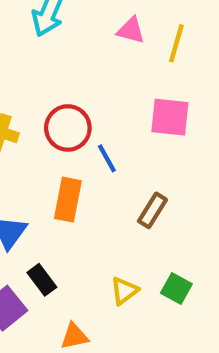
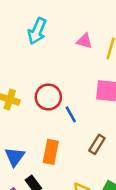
orange rectangle: (68, 200) -> (51, 152), moved

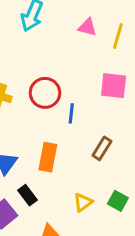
blue line: (71, 114) -> (71, 113), turned 35

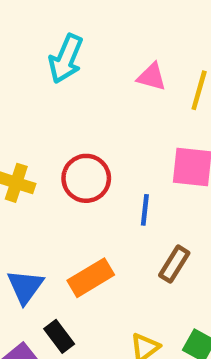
blue line: (71, 113) -> (145, 210), moved
orange rectangle: (48, 157) -> (91, 278), turned 48

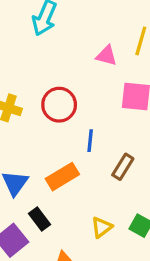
pink triangle: (152, 77) -> (106, 56), moved
blue line: (145, 210) -> (90, 141), moved

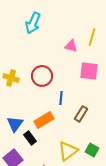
black rectangle: (39, 219) -> (30, 138), moved
yellow triangle: (102, 227) -> (68, 151), size x1.5

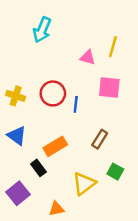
blue line: (61, 98) -> (76, 104), moved
blue triangle: (15, 124) -> (17, 136), moved, turned -30
green square: (92, 150) -> (115, 172), moved

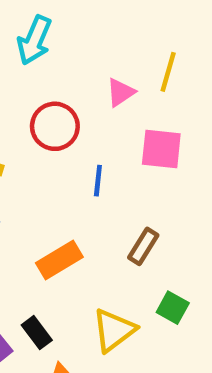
pink triangle: (88, 57) -> (121, 92), turned -49
red circle: (53, 93) -> (55, 126), moved
black rectangle: (38, 168) -> (37, 333), moved

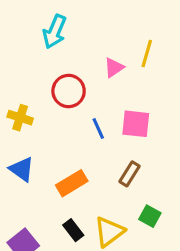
pink square: (161, 149) -> (136, 124), moved
blue line: (98, 181) -> (98, 129), turned -30
black rectangle: (37, 333) -> (73, 230), moved

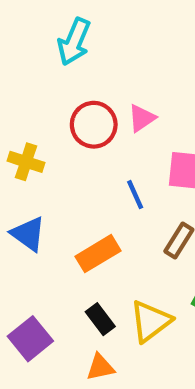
pink triangle: (114, 68) -> (142, 118), moved
blue line: (98, 129) -> (135, 195), moved

